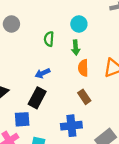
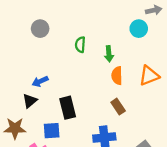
cyan circle: (79, 24) -> (139, 29), moved
blue arrow: (43, 73) -> (40, 81), moved
black rectangle: (37, 98) -> (68, 108), turned -42

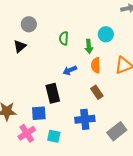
cyan circle: (139, 29) -> (106, 34), moved
blue arrow: (40, 81) -> (70, 70), moved
black triangle: (30, 101) -> (20, 46), moved

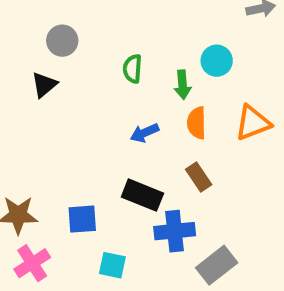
black rectangle: (53, 93) -> (142, 195), moved, turned -54
gray rectangle: (117, 131) -> (217, 265), moved
pink cross: (27, 133) -> (32, 263), moved

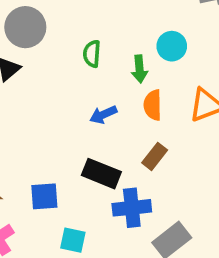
gray circle: (62, 41) -> (25, 27), size x1.4
brown rectangle: (199, 177) -> (155, 156), turned 72

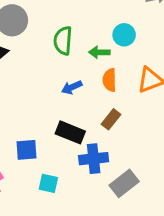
green semicircle: (92, 54) -> (63, 41), size x1.4
green arrow: (139, 69) -> (99, 52), turned 96

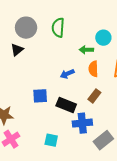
green semicircle: (63, 41) -> (58, 28), moved
blue square: (27, 150) -> (40, 96), moved

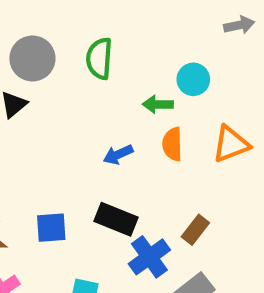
blue square: (40, 96) -> (51, 228), moved
brown rectangle: (94, 96) -> (195, 230), moved
blue cross: (82, 123) -> (149, 257), turned -30

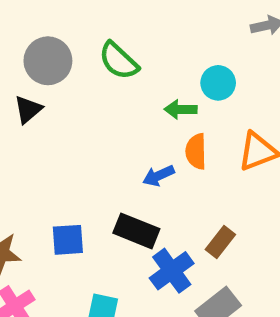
green semicircle: (99, 58) -> (119, 61), turned -51
blue arrow: (118, 155) -> (158, 176), moved

